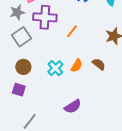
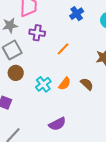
purple cross: (45, 17) -> (37, 33), size x0.7
brown circle: (23, 67) -> (16, 73), moved

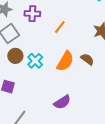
cyan cross: (43, 84) -> (35, 61), moved
orange semicircle: (65, 84) -> (65, 61), size x1.5

